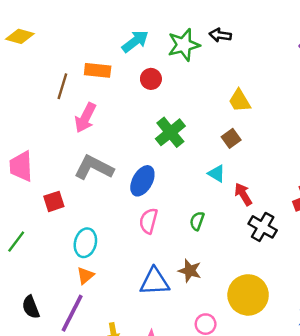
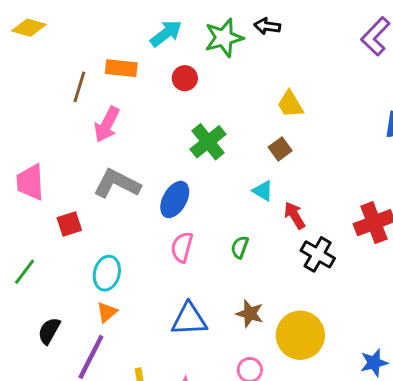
brown star: (190, 271) -> (250, 314), moved
black semicircle: (31, 307) -> (49, 331), moved, turned 50

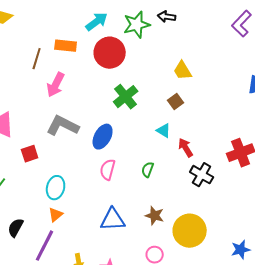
red circle: (185, 78) -> (110, 53), size x1.8

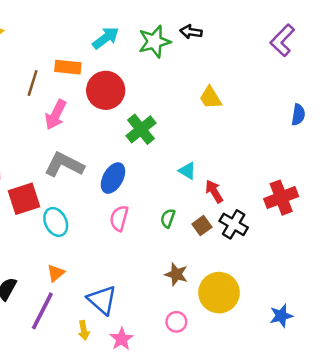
red circle: (110, 53) -> (106, 90), moved
brown square: (176, 102) -> (202, 226), moved
red square: (30, 154) -> (24, 199), size x1.5
cyan ellipse: (56, 188) -> (56, 222), moved, turned -40
blue triangle: (113, 220) -> (102, 300), moved, turned 44

